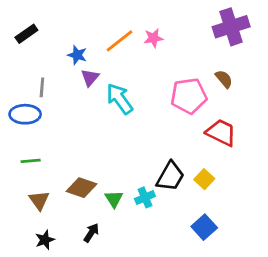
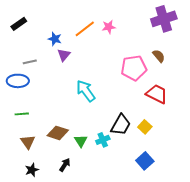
gray line: (42, 87) -> (30, 62), turned 72
cyan arrow: (120, 99) -> (86, 91), moved

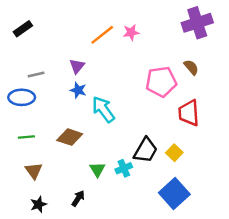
blue star: (55, 39) -> (78, 90), moved
red trapezoid: (157, 94) -> (189, 113), turned -120
brown diamond: (58, 133) -> (70, 137), moved
blue square: (145, 161) -> (174, 194), size x1.4

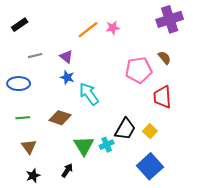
purple triangle: (77, 66) -> (66, 57), turned -32
gray line: (36, 74) -> (35, 56), moved
green triangle: (97, 169) -> (84, 146), size x1.5

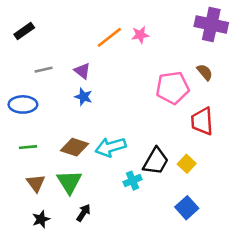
purple cross: (170, 19) -> (211, 24), turned 30
cyan arrow: (89, 94) -> (111, 147), moved, turned -70
green triangle: (84, 146) -> (69, 182), moved
blue square: (150, 166) -> (187, 208), size x0.7

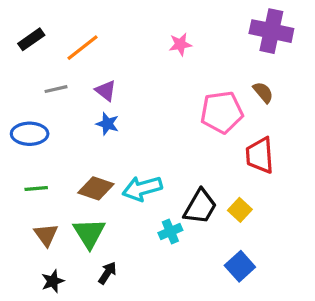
orange line: (109, 37) -> (83, 48), moved

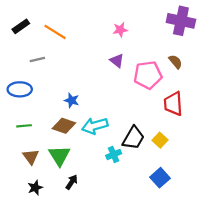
orange line: (83, 48) -> (55, 32), turned 70
purple triangle: (106, 91) -> (117, 61), moved
blue star: (107, 124) -> (72, 100), moved

